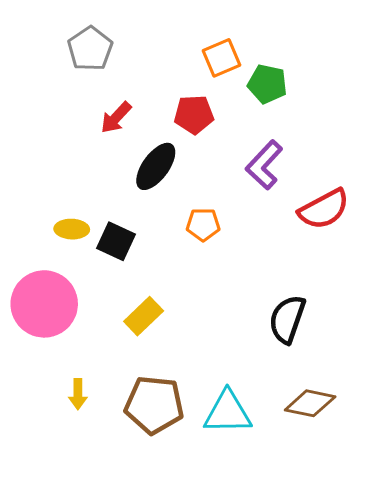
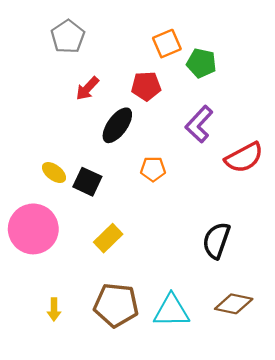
yellow ellipse: (72, 229) -> (54, 173), turned 35
yellow arrow: (78, 394) -> (54, 310), moved

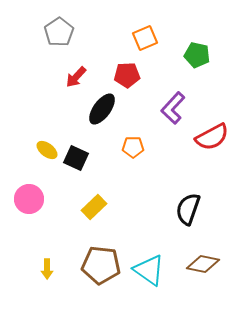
green pentagon: (201, 63) -> (197, 55), moved
pink circle: (33, 229) -> (29, 199), size x0.7
cyan triangle: (171, 311) -> (149, 270), turned 36

